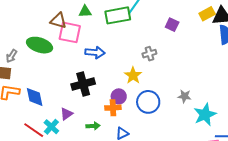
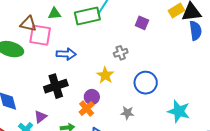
gray star: (184, 96) -> (127, 113), moved
blue circle: (148, 102) -> (146, 83), moved
orange cross: (113, 108) -> (87, 108), turned -35
cyan star: (205, 115) -> (179, 111), turned -30

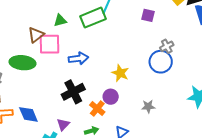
brown triangle: (28, 24) -> (36, 35), turned -42
gray cross: (121, 53) -> (167, 46), moved
blue circle: (146, 83) -> (161, 62), moved
orange cross: (87, 108) -> (97, 108), moved

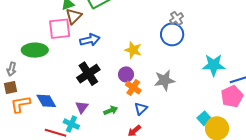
brown triangle: (36, 35) -> (74, 16), moved
gray star: (148, 107) -> (164, 80), size x1.5
orange cross: (97, 108) -> (133, 87), moved

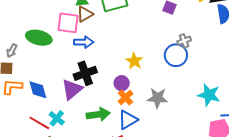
blue arrow: (90, 40) -> (84, 42), moved
purple triangle: (82, 107) -> (72, 89), moved, size x1.6
blue triangle: (141, 109) -> (128, 120), size x1.5
green arrow: (111, 110) -> (98, 114), size x1.6

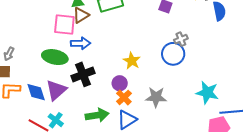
green ellipse: (39, 38) -> (55, 57), moved
purple triangle: (72, 89) -> (56, 90), moved

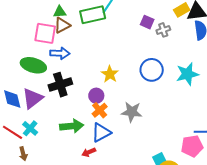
gray cross: (181, 39) -> (163, 30), moved
cyan star: (207, 93) -> (187, 74), moved, turned -30

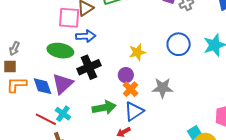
yellow star: (110, 74) -> (137, 52), turned 30

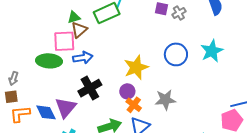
green ellipse: (60, 51) -> (49, 61), moved
yellow star: (137, 52) -> (136, 67), size x1.4

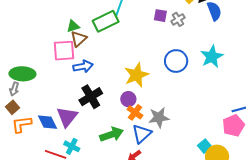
green ellipse: (49, 61) -> (22, 74), moved
brown square: (11, 97) -> (12, 107), turned -32
gray star: (165, 100) -> (159, 118), moved

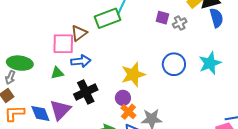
green triangle: (73, 26) -> (57, 73), moved

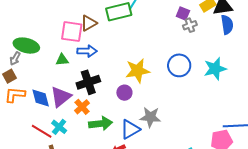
purple square: (162, 18) -> (183, 14), moved
orange cross: (128, 112) -> (82, 107), moved

